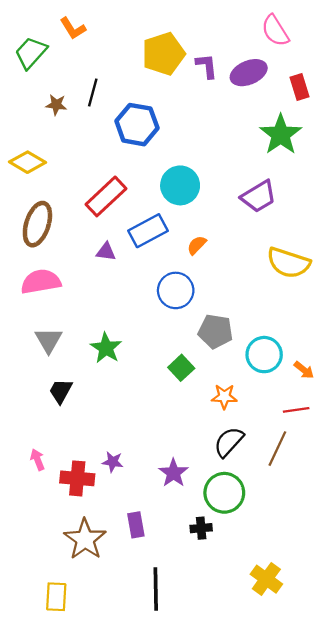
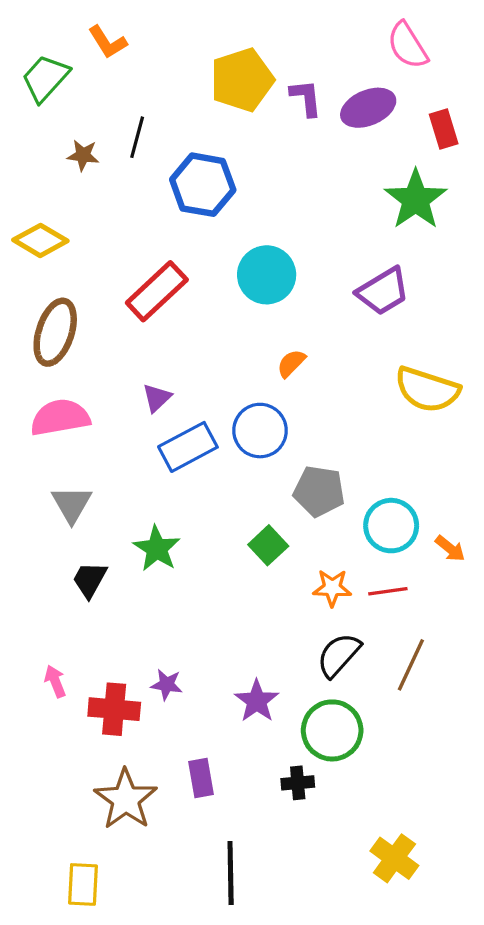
blue rectangle: (148, 231) -> (188, 447), moved
purple triangle: (106, 252) -> (157, 398), moved, turned -50
green star: (106, 348) -> (157, 549), moved
red line: (296, 410) -> (388, 591), moved

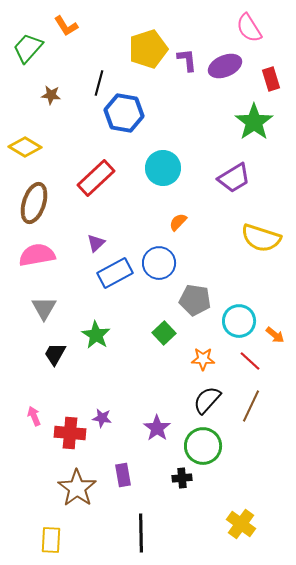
black line: (137, 137) -> (99, 83), moved
red line: (388, 591) -> (250, 361), moved, turned 50

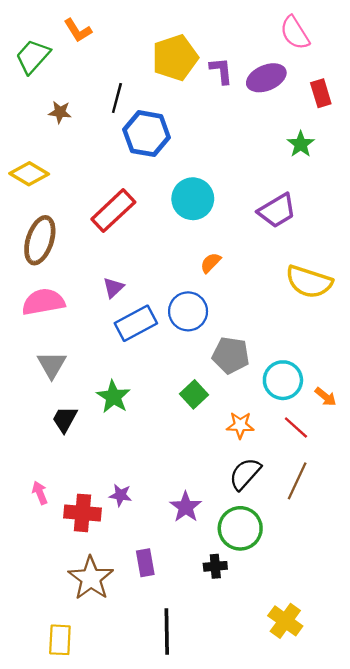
green star: (254, 122) -> (301, 144), size x0.6

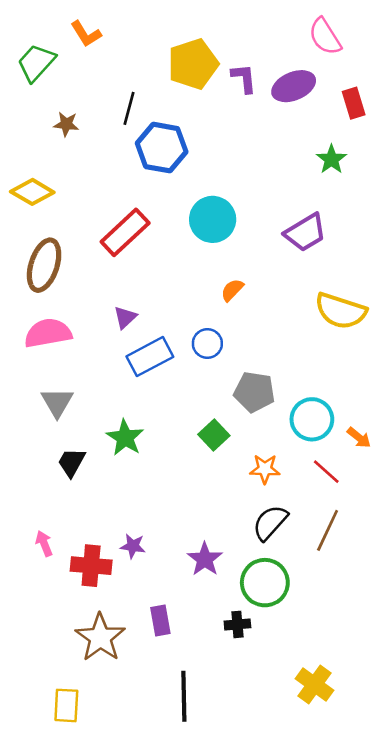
blue circle: (188, 311) -> (207, 344), size x0.7

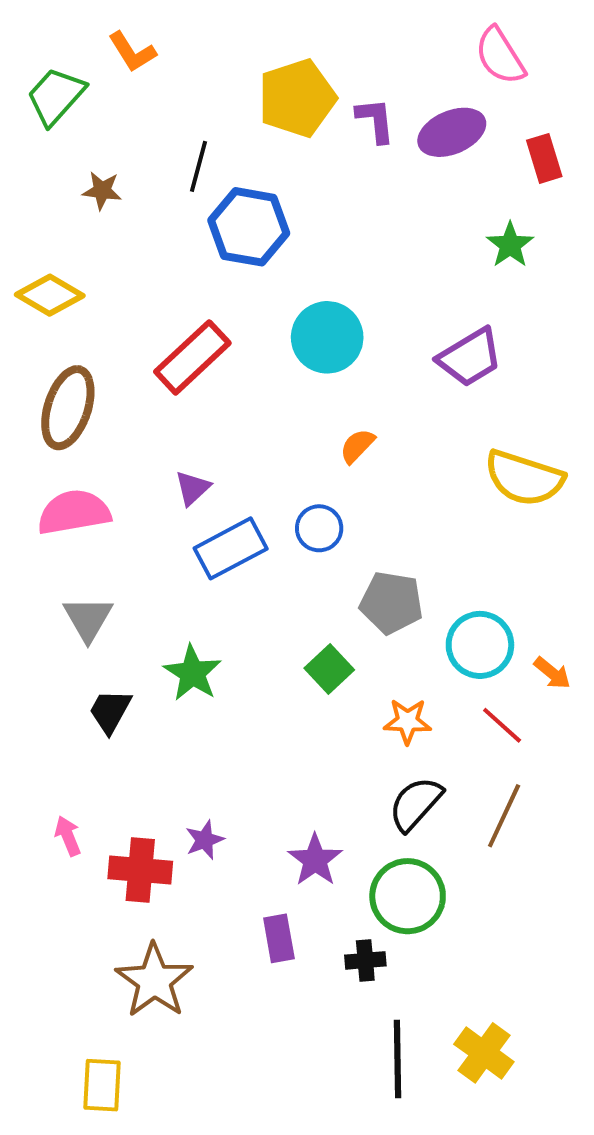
purple star: (133, 546) -> (205, 840), turned -30
purple rectangle: (160, 621) -> (279, 938), moved
black line: (184, 696) -> (398, 1059), moved

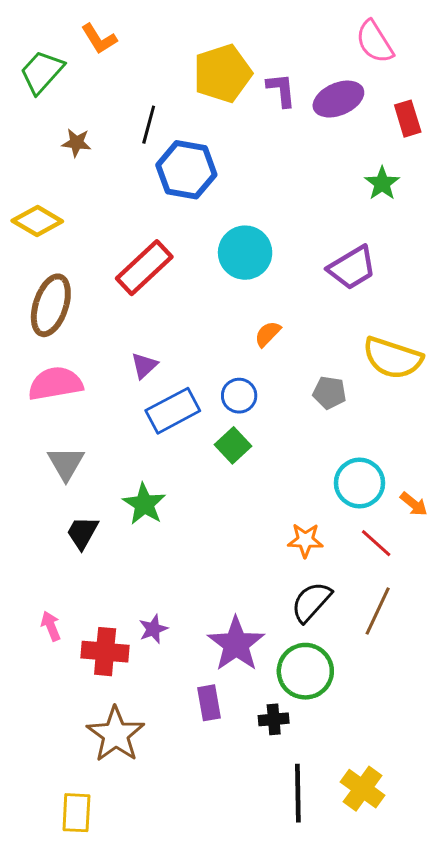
gray pentagon: (391, 603) -> (329, 393), moved, size x0.7
green square: (329, 669) -> (233, 445), moved
purple star: (315, 860) -> (236, 644), size x1.4

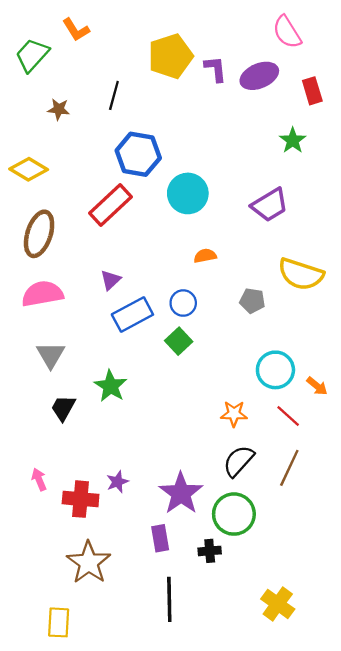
blue hexagon: (186, 170) -> (138, 154), moved
orange semicircle: (268, 334) -> (205, 256), turned 35
black line: (298, 793) -> (169, 599), moved

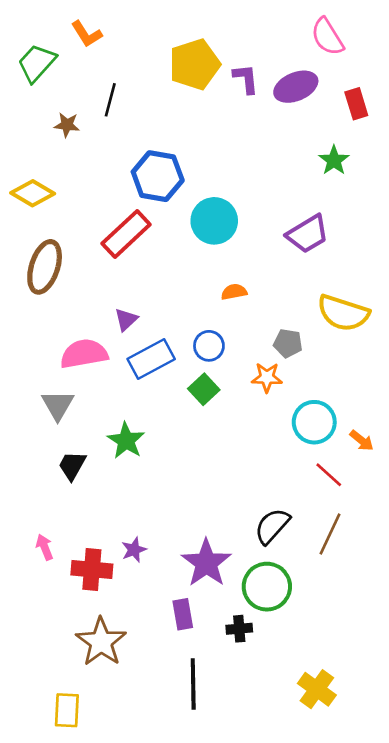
black line: (114, 95) -> (110, 100), moved
pink semicircle: (42, 294) -> (84, 354), moved
orange star: (234, 414) -> (267, 377), moved

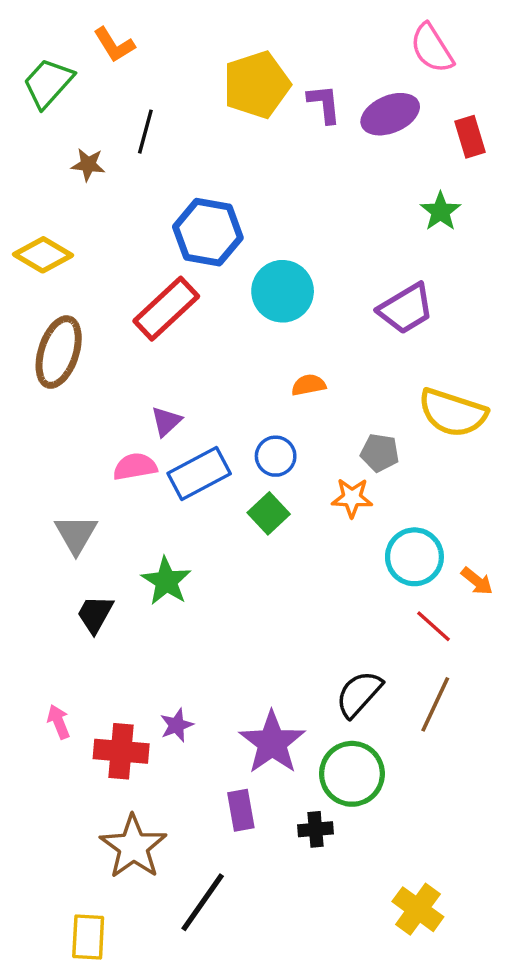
pink semicircle: (84, 354) -> (135, 467), moved, size x0.7
black line: (193, 684) -> (203, 902), moved, turned 36

